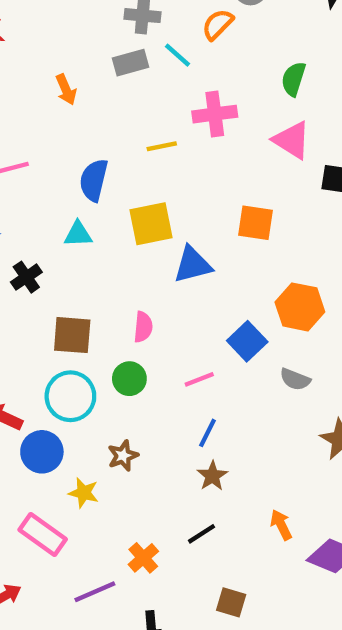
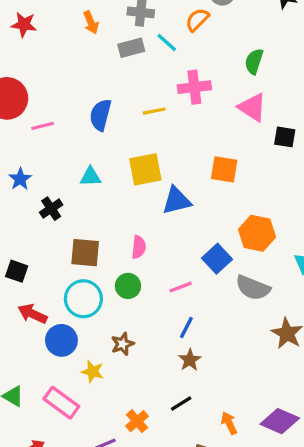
orange arrow: (66, 90) -> (91, 22), moved
blue semicircle: (94, 180) -> (100, 115), moved
gray semicircle: (295, 379) -> (253, 288), size x1.5
orange arrow: (281, 525) -> (229, 423), moved

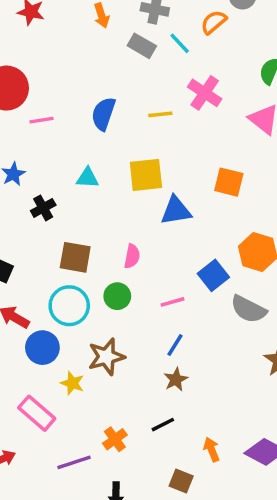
gray rectangle: (131, 48) -> (142, 46), turned 40
pink cross: (194, 87) -> (205, 93), turned 36
brown star: (122, 344) -> (106, 357), size x1.5

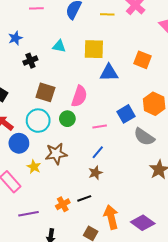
pink semicircle: (132, 256) -> (79, 96), size x1.5
orange cross: (115, 439) -> (63, 204), moved
orange arrow: (212, 449) -> (111, 217), size x1.6

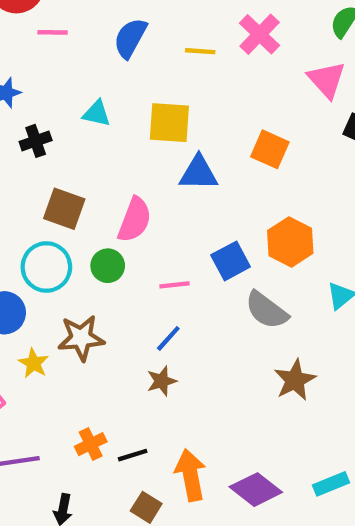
black line: (84, 198) -> (133, 455), moved

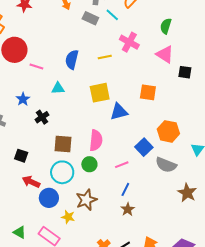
pink line: (53, 32) -> (36, 66), turned 32
cyan triangle: (97, 113) -> (58, 88), moved

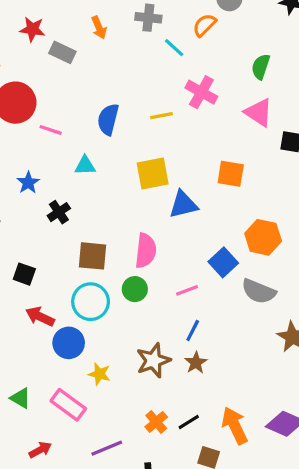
gray rectangle: (90, 18) -> (62, 52), moved
brown star: (86, 200) -> (153, 360), moved

